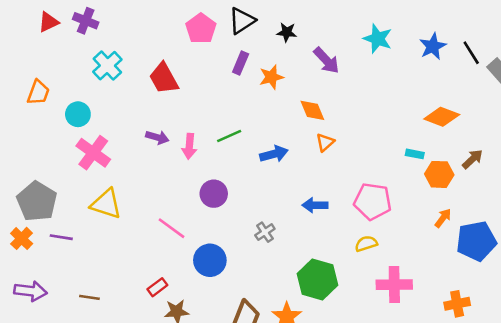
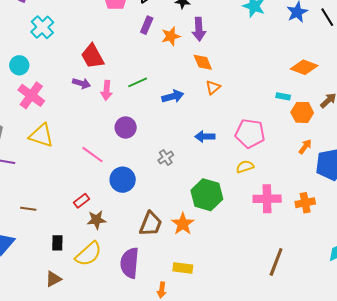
purple arrow: (326, 60) -> (199, 29), moved, turned 40
red trapezoid: (164, 78) -> (92, 56), moved
orange cross: (457, 304) -> (305, 203), moved

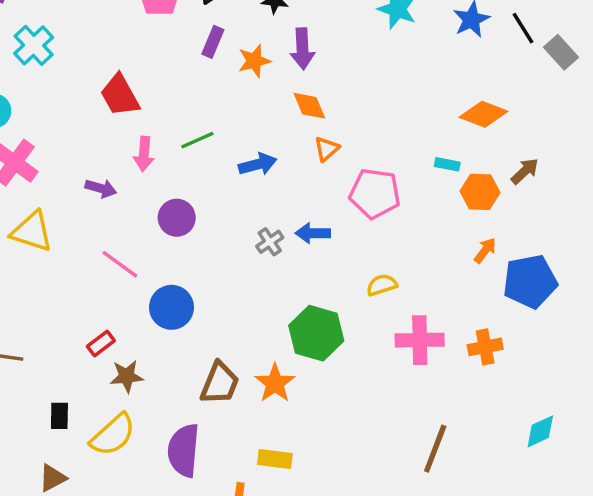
purple arrow: (81, 83) -> (101, 188), moved
pink pentagon: (250, 134) -> (375, 194), moved
gray cross: (166, 158) -> (270, 242), moved

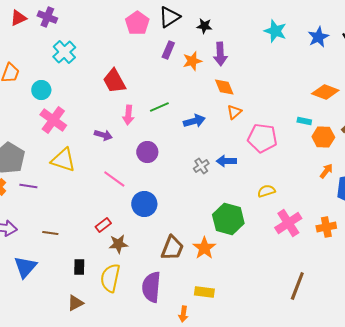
pink cross: (420, 340) -> (288, 223), turned -32
yellow semicircle: (113, 435) -> (110, 278), turned 144

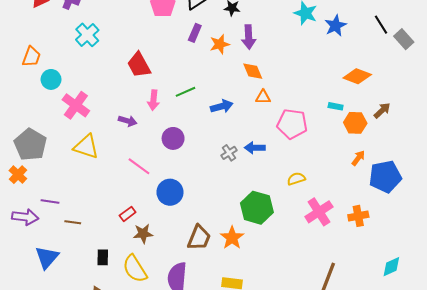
blue star: (318, 37) -> (336, 26), moved
cyan circle: (41, 90) -> (51, 79), moved
orange triangle: (234, 112) -> (263, 97), turned 42
purple line: (28, 186) -> (50, 201), moved
yellow semicircle: (110, 278) -> (135, 269), turned -44

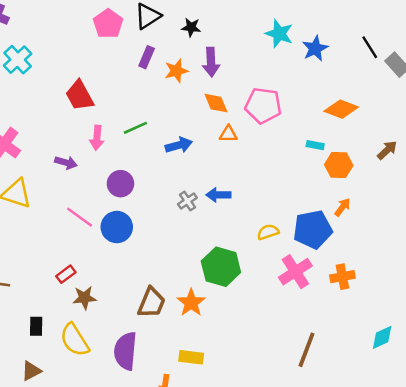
brown arrow: (382, 110) -> (387, 150), moved
pink pentagon: (292, 124) -> (263, 106), moved
blue pentagon: (385, 177) -> (313, 230), moved
blue circle: (170, 192) -> (117, 227), moved

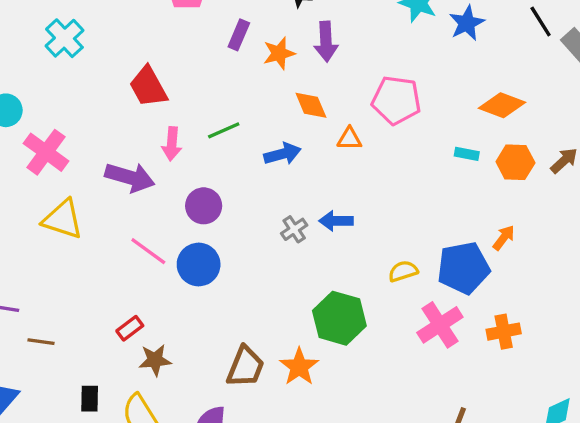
orange diamond: (216, 103) -> (311, 105), moved
purple arrow: (66, 163) -> (130, 177), size x1.6
orange hexagon: (339, 165) -> (515, 162), moved

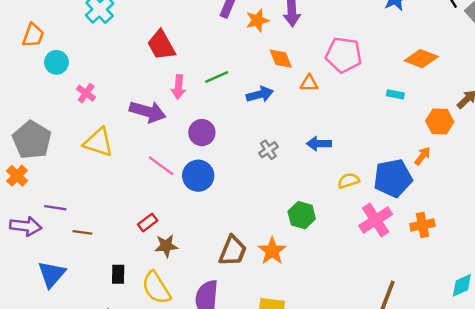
pink cross: (46, 152) -> (86, 93), size x0.6
orange hexagon: (515, 162) -> (440, 121), moved
blue arrow: (336, 221) -> (319, 144), moved
green hexagon: (339, 318) -> (302, 215), size x0.7

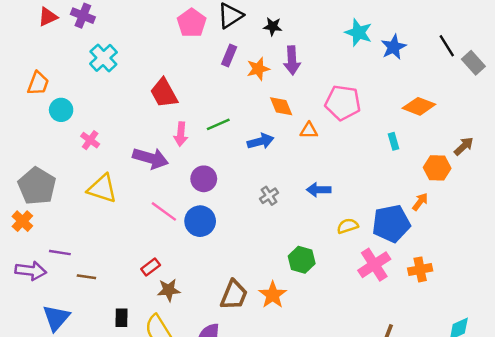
cyan rectangle: (395, 94) -> (394, 141), turned 63

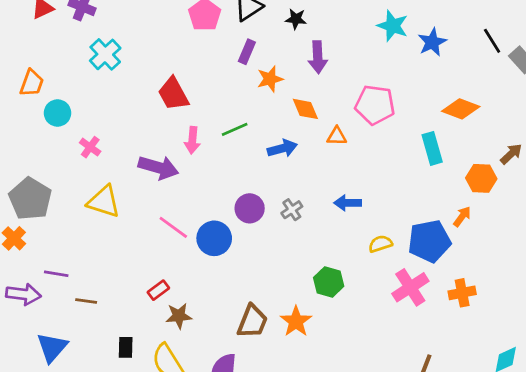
orange star: (258, 69) -> (270, 79), moved
cyan rectangle: (394, 141) -> (432, 148), size x1.6
purple circle: (204, 179) -> (250, 208), moved

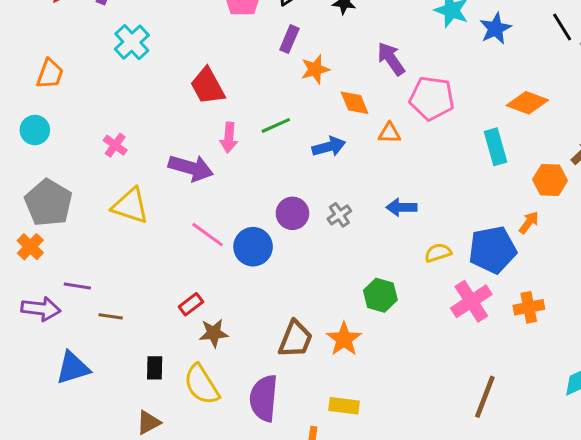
purple arrow: (318, 57) -> (391, 59), moved, turned 148
cyan circle: (58, 113) -> (35, 130), moved
blue triangle: (52, 347) -> (73, 368), turned 32

